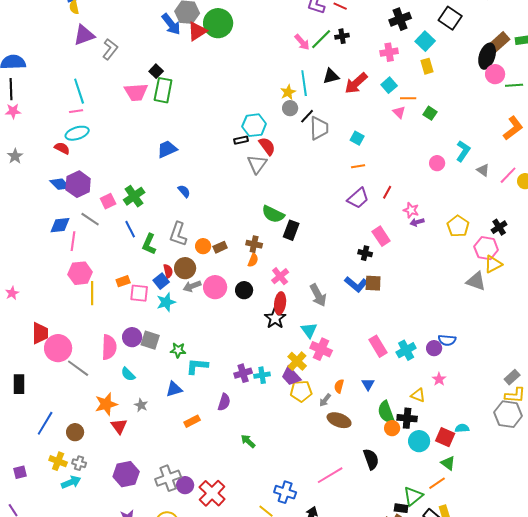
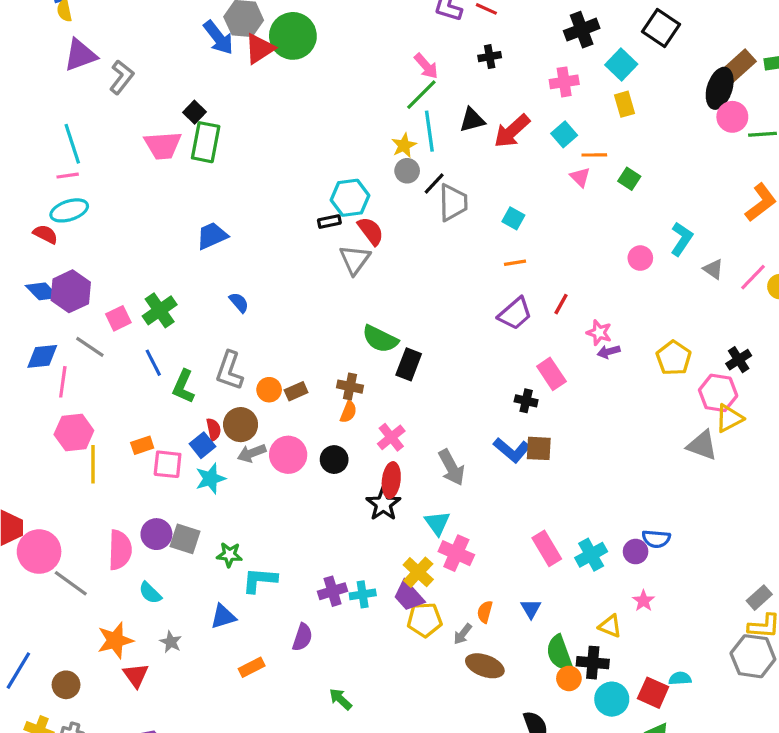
green line: (321, 39) -> (421, 95), moved

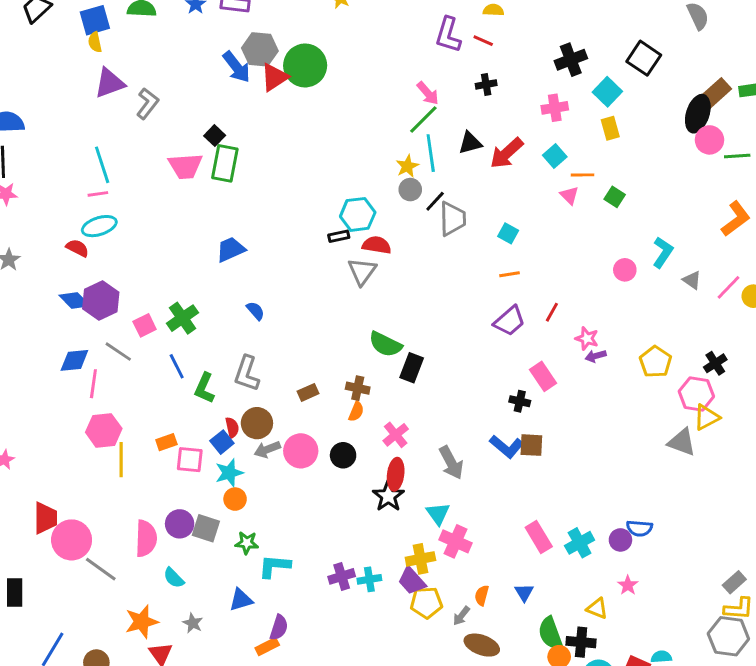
red semicircle: (371, 231) -> (377, 245), turned -44
orange circle: (269, 390) -> (235, 499), moved
yellow cross: (418, 572) -> (420, 559), turned 36
purple semicircle: (302, 637) -> (279, 628), moved

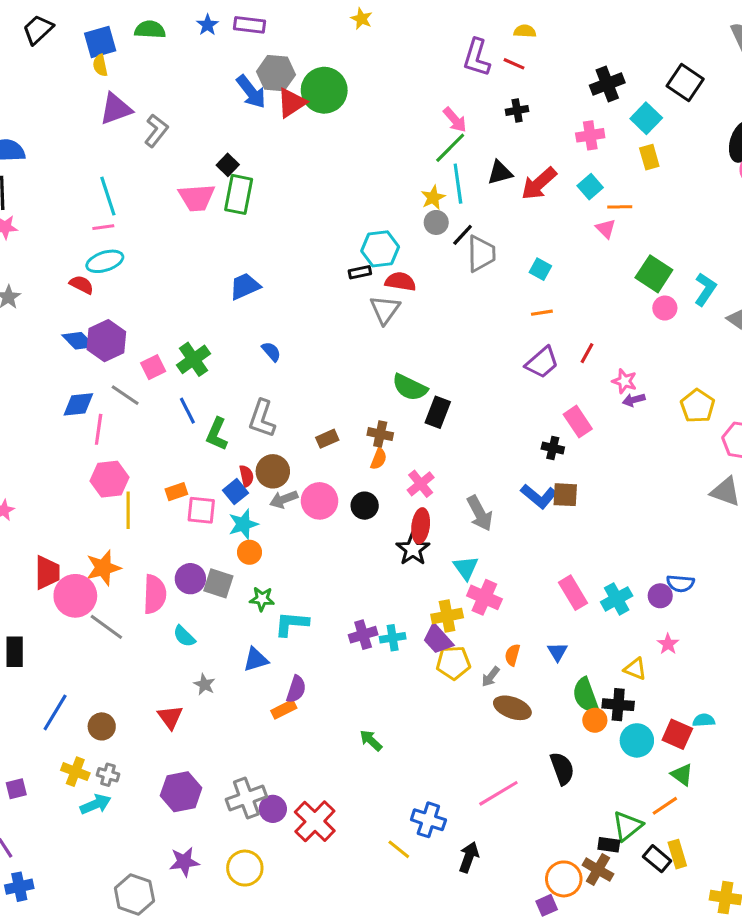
green square: (615, 197) -> (654, 274), moved, size x1.6
orange star: (142, 622) -> (103, 568), moved

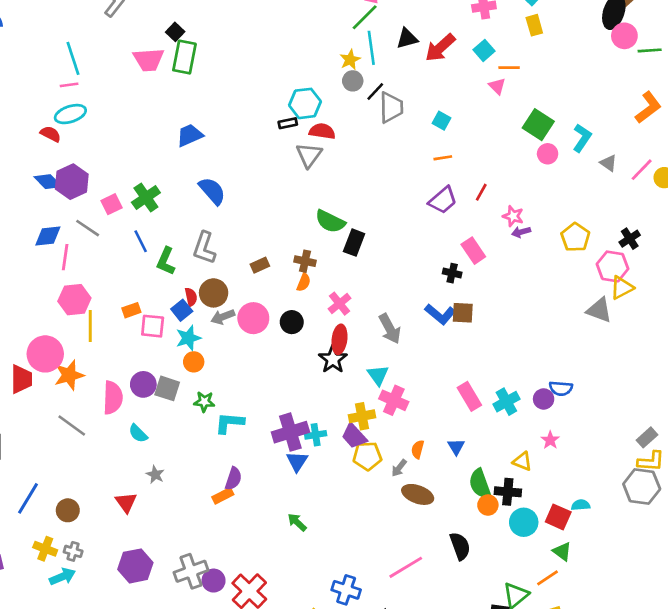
blue semicircle: (271, 352) -> (212, 191), size x1.6
pink circle: (75, 596) -> (45, 354), moved
purple cross: (363, 635) -> (290, 432), size x1.5
blue triangle: (256, 660) -> (297, 461), moved, turned -40

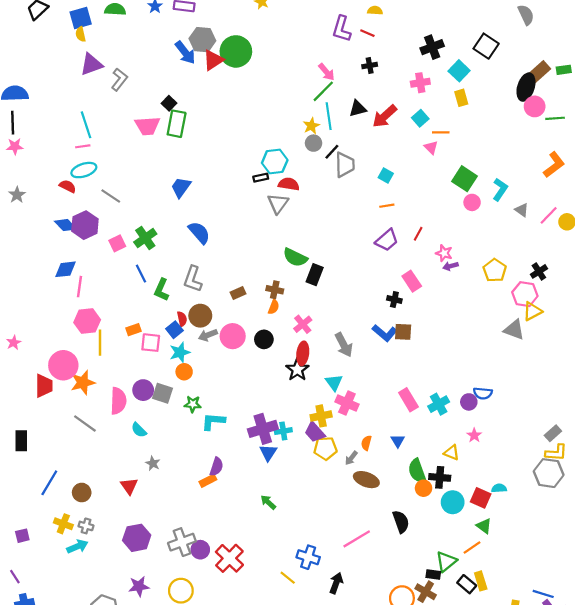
blue trapezoid: (190, 135) -> (181, 187), turned -30
gray line: (88, 228) -> (111, 196), moved

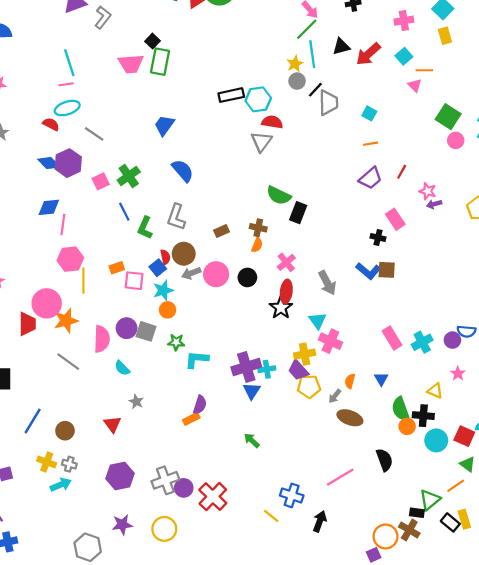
black rectangle: (261, 178) -> (231, 95), moved, size x1.6

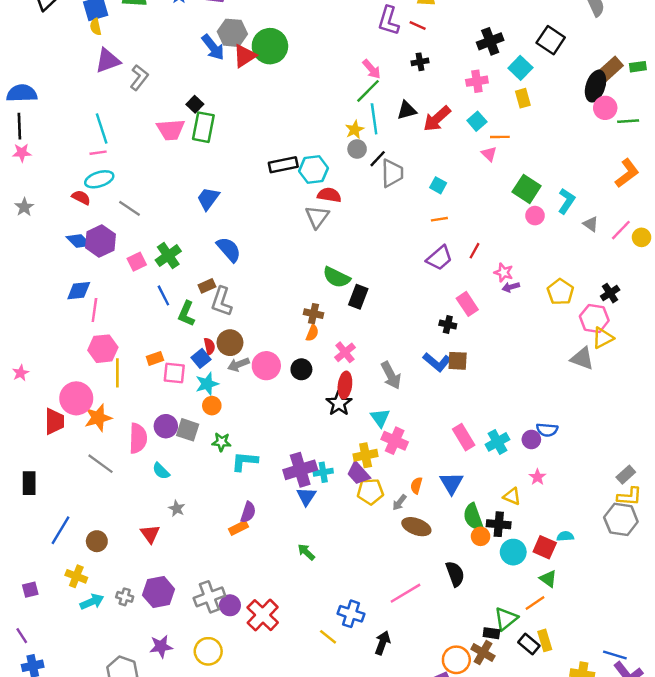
brown rectangle: (221, 231) -> (207, 286), moved
blue triangle: (381, 379) -> (451, 483), size x1.5
gray cross: (69, 464) -> (125, 597), moved

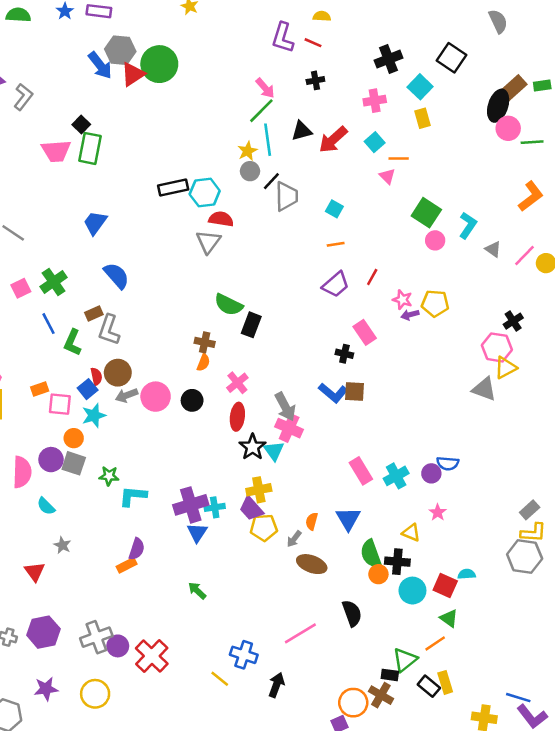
yellow pentagon: (560, 292) -> (435, 303), moved, turned -30
black star: (339, 403) -> (253, 447), moved
orange circle: (212, 406) -> (74, 438), moved
pink cross: (395, 441) -> (289, 428), moved

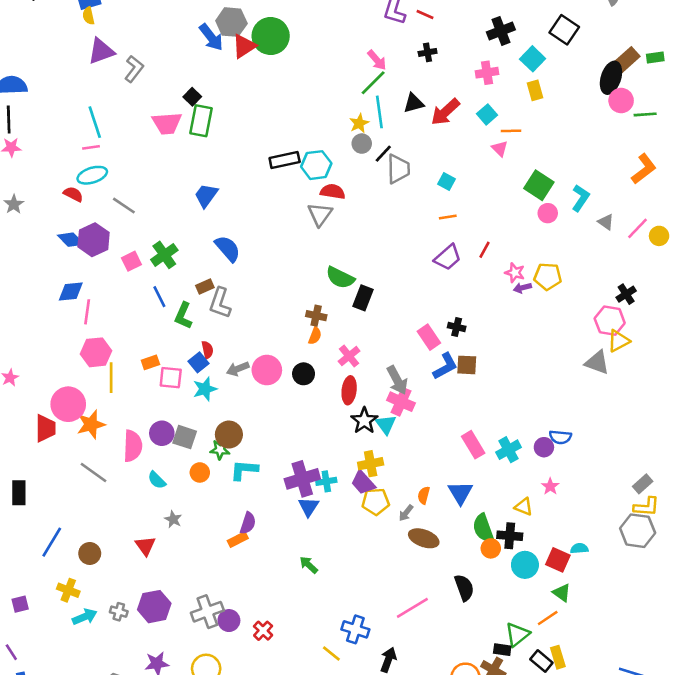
pink rectangle: (365, 332) -> (429, 337), moved
brown circle: (118, 373) -> (229, 435), moved
blue L-shape: (333, 393) -> (445, 366), turned -68
orange circle: (74, 438) -> (200, 472), moved
red cross: (152, 656) -> (263, 631), size x0.6

